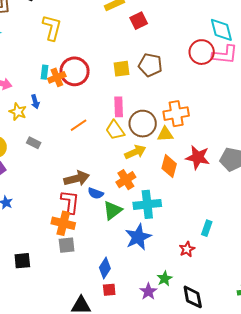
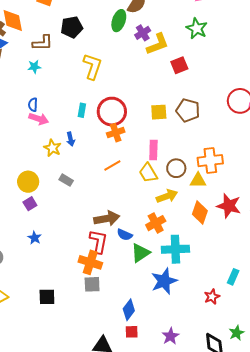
orange cross: (57, 77) -> (116, 133), moved
brown circle: (143, 124) -> (176, 168), size x0.7
green star: (165, 279) -> (237, 333), moved

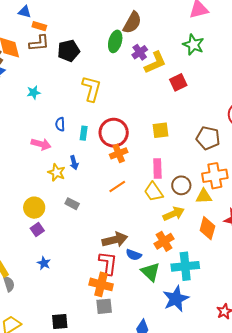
brown L-shape: (43, 43) -> (39, 43), moved
blue semicircle: (33, 105) -> (60, 124), moved
brown pentagon: (188, 110) -> (208, 138), moved
green triangle: (140, 253) -> (150, 272), turned -40

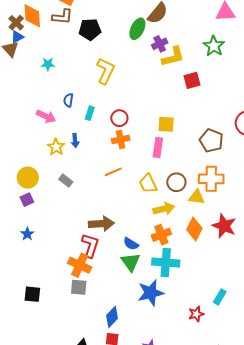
red circle: (114, 133) -> (119, 118), size x0.6
pink rectangle: (157, 169) -> (158, 147), moved
orange cross: (164, 241) -> (161, 235), moved
blue semicircle: (134, 255) -> (131, 244), moved

